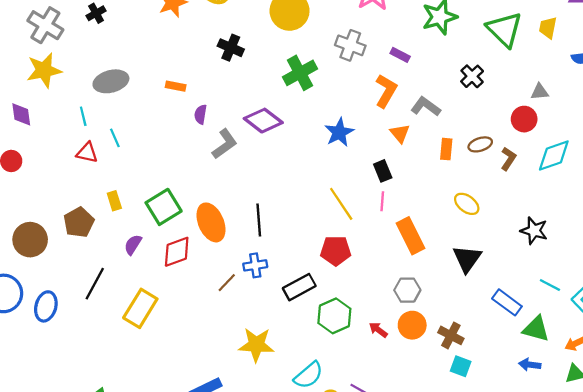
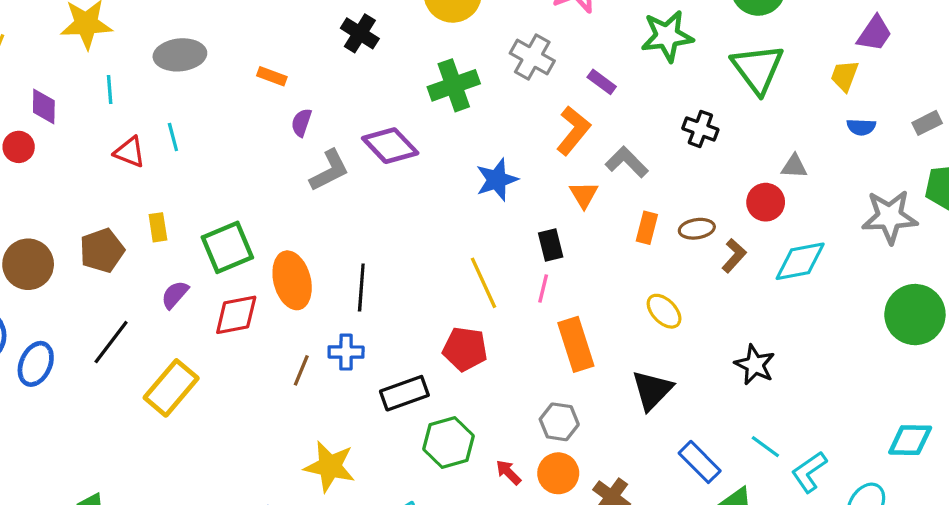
yellow trapezoid: (548, 28) -> (845, 76), moved
black cross: (472, 76) -> (700, 129), turned -35
purple diamond: (21, 114) -> (44, 106), moved
cyan line: (83, 116) -> (110, 90), moved
brown line: (227, 283) -> (301, 370), turned -30

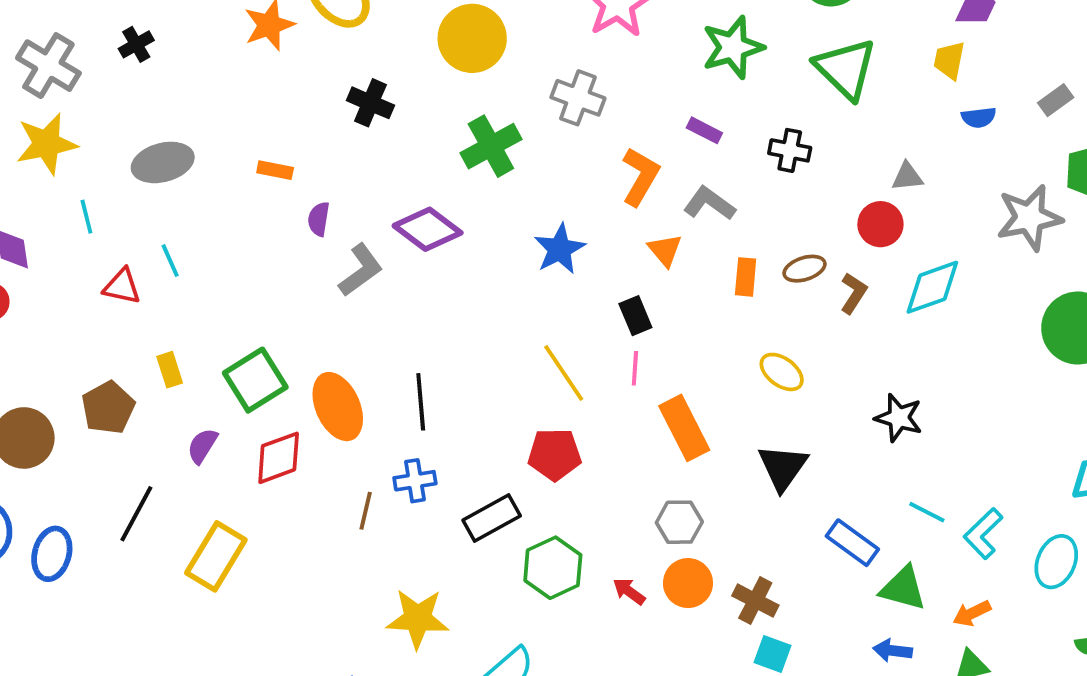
purple rectangle: (602, 82) -> (704, 130), moved

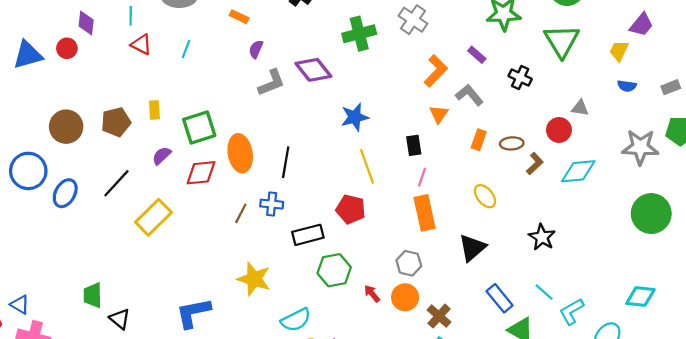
blue star: (560, 249) -> (355, 117), moved
cyan line: (170, 261) -> (186, 49), moved, turned 30
red triangle: (122, 286) -> (141, 44), moved
pink line: (635, 368) -> (422, 177), moved

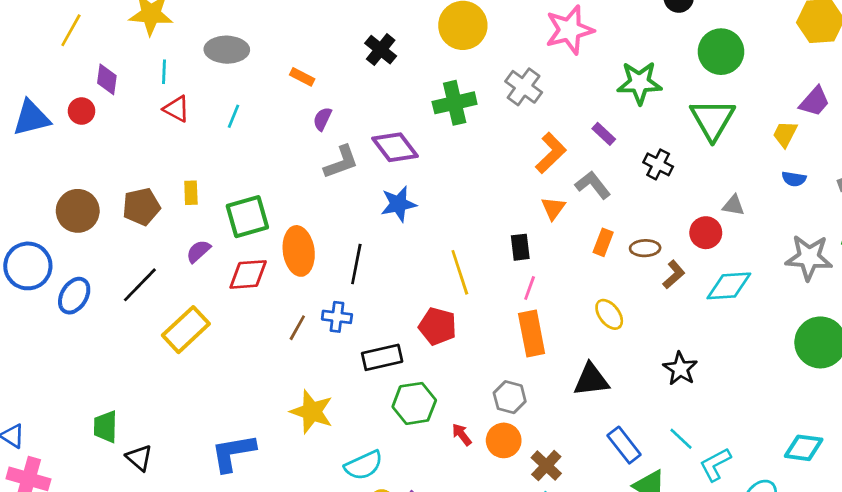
blue star: (355, 117) -> (398, 204), moved
black triangle: (472, 248) -> (591, 380), turned 32

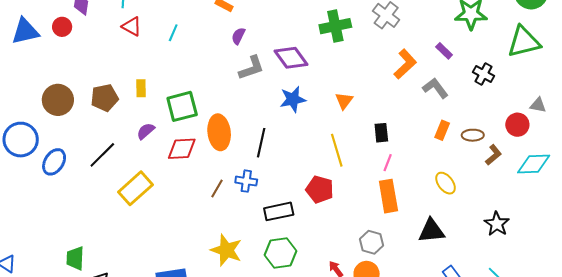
green triangle: (712, 119) -> (524, 42), turned 45
orange triangle: (553, 208) -> (344, 101), moved
green hexagon: (414, 403) -> (280, 253), moved

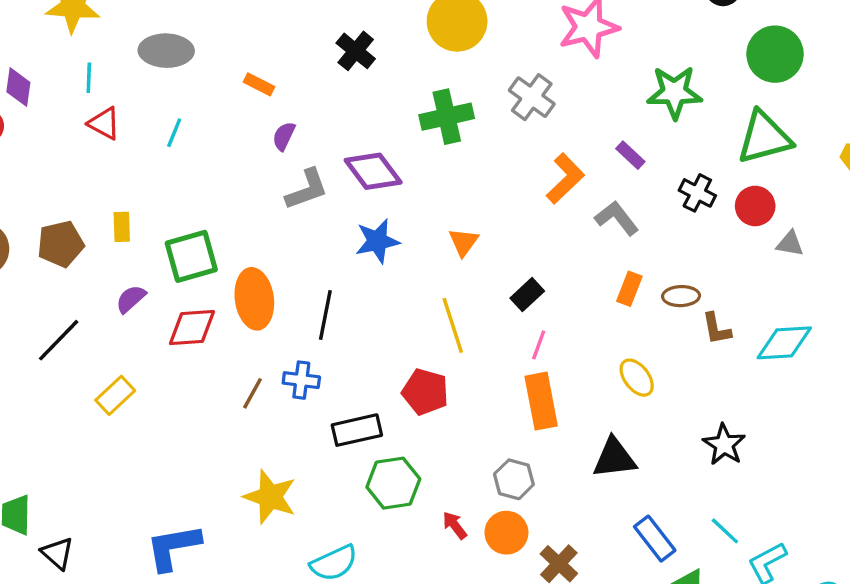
red circle: (517, 125) -> (755, 206), moved
black rectangle: (381, 133) -> (527, 295), turned 54
brown L-shape: (493, 155) -> (716, 329), turned 120
yellow rectangle: (135, 188) -> (115, 395), size x0.7
green hexagon: (280, 253) -> (393, 483), moved

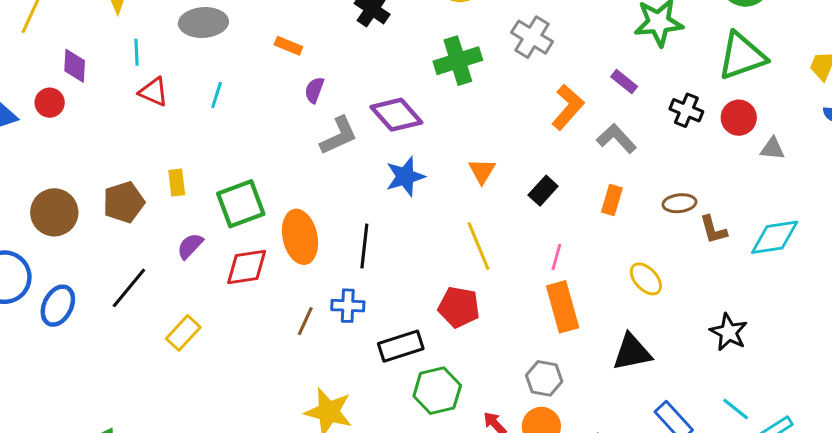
orange rectangle: (629, 289) -> (612, 200), moved
black rectangle: (527, 295) -> (543, 191), moved

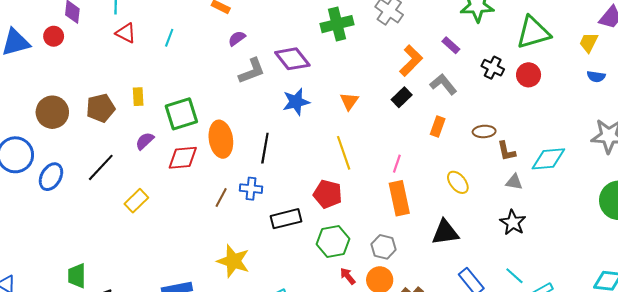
purple semicircle: (314, 90) -> (237, 38), turned 30
gray triangle: (772, 149) -> (514, 182), moved
black rectangle: (543, 191) -> (402, 97), moved
green hexagon: (437, 391) -> (333, 241), moved

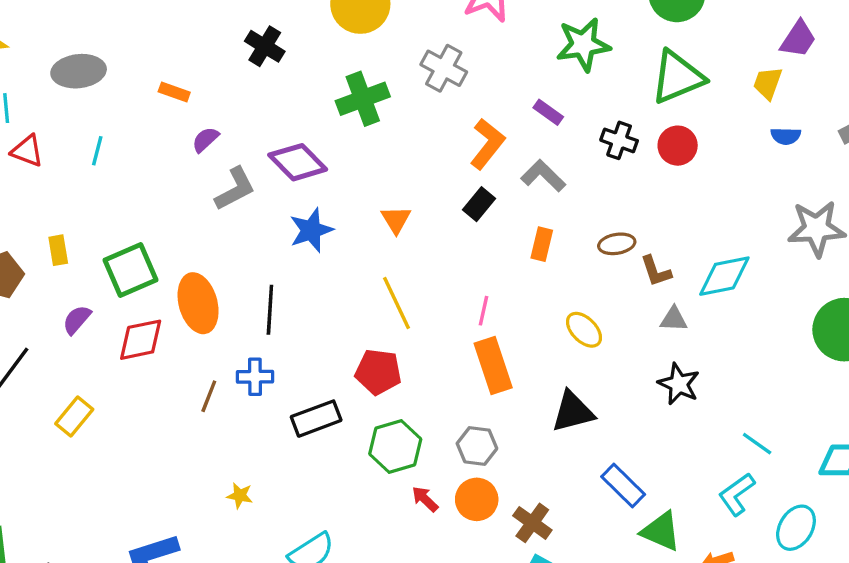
yellow star: (233, 261) -> (240, 496), size x0.5
cyan line: (514, 276) -> (757, 444), moved

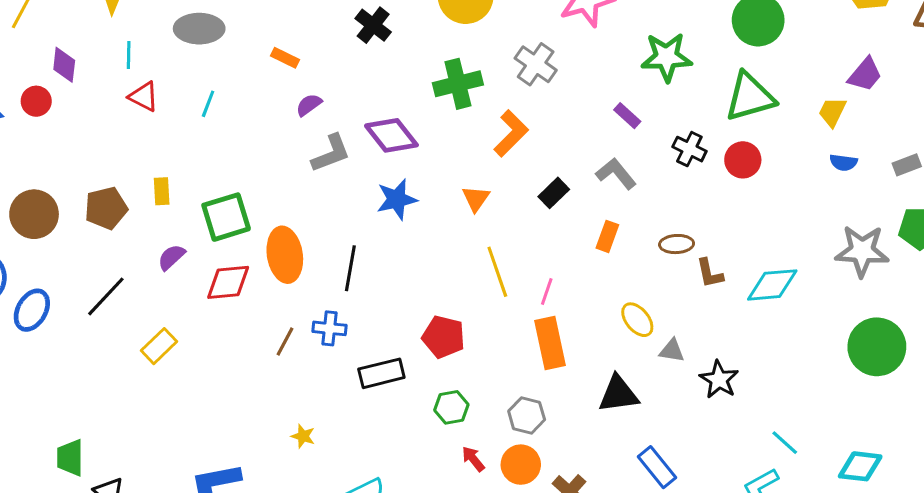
orange L-shape: (487, 144) -> (511, 133), moved
yellow line: (396, 303) -> (497, 272), moved
gray triangle: (674, 319) -> (672, 351), moved
green hexagon: (395, 446) -> (451, 407), size x0.7

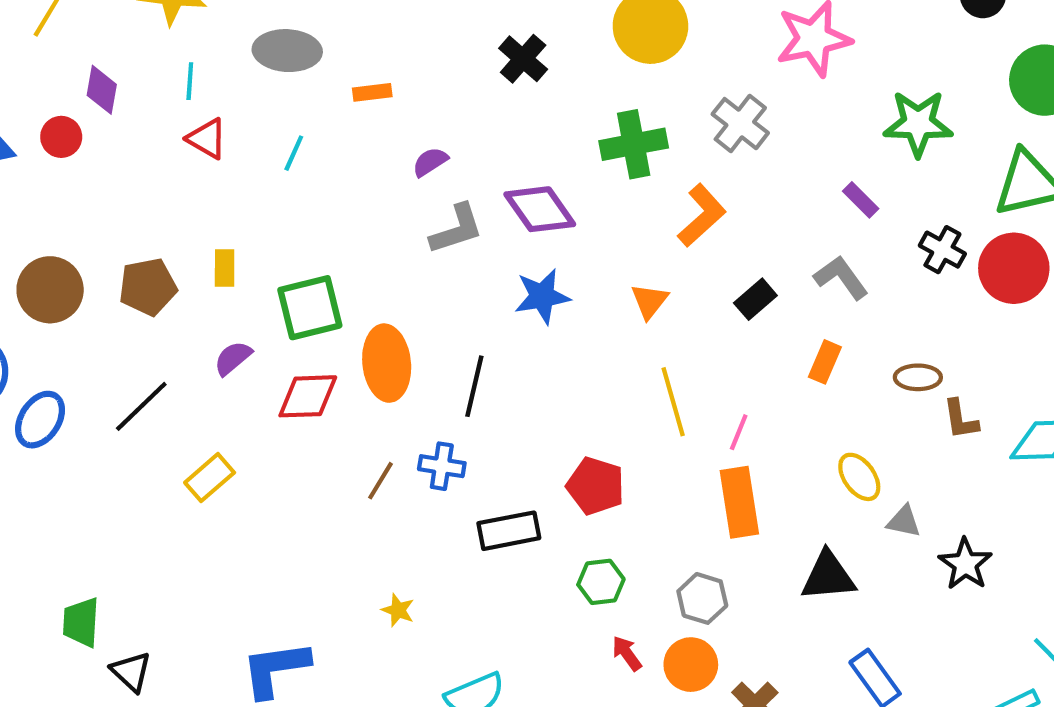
orange rectangle: (285, 58) -> (372, 92), moved, turned -36
red circle: (743, 160) -> (1014, 268), size x1.4

